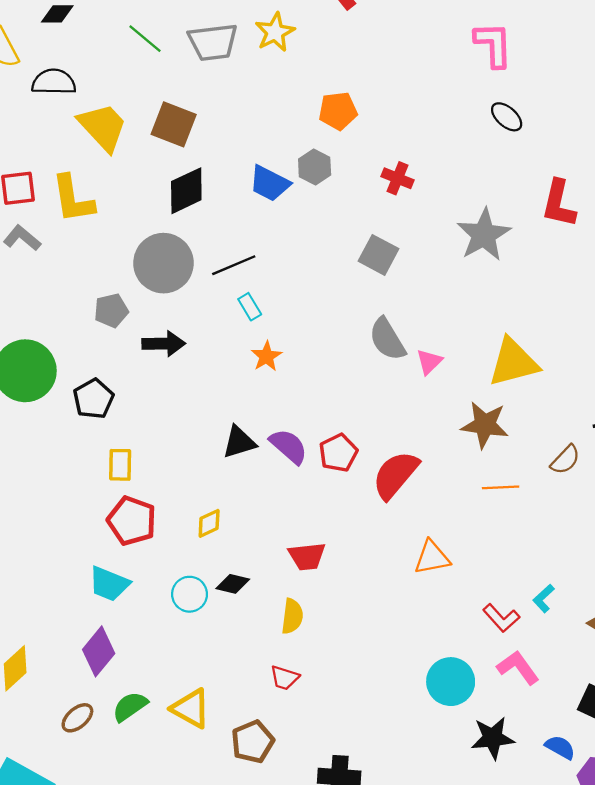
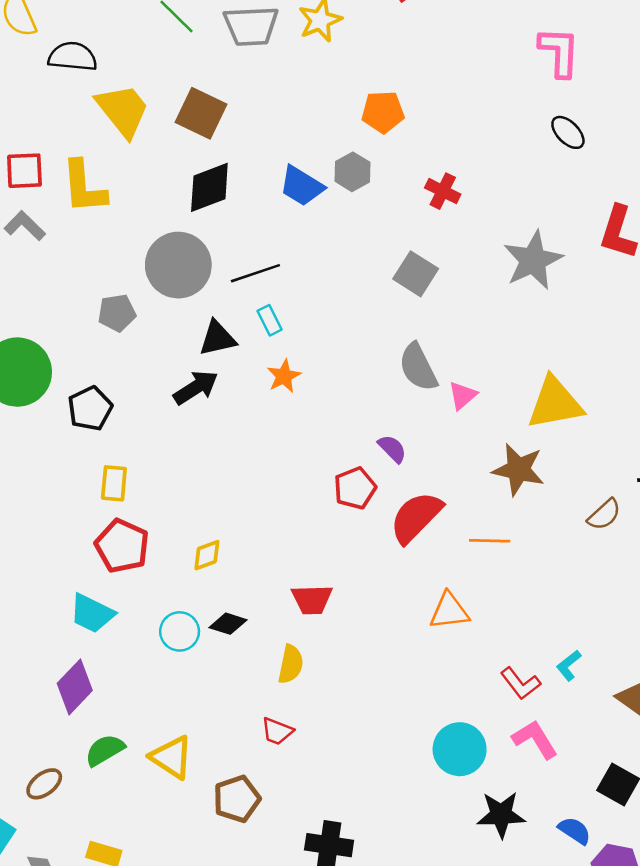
black arrow: (164, 344) -> (196, 388), moved, turned -36
black triangle: (239, 442) -> (217, 338), moved
purple semicircle: (289, 446) -> (392, 449), moved, size x0.7
orange line: (501, 487) -> (490, 541), moved
brown ellipse: (77, 718) -> (44, 784), moved

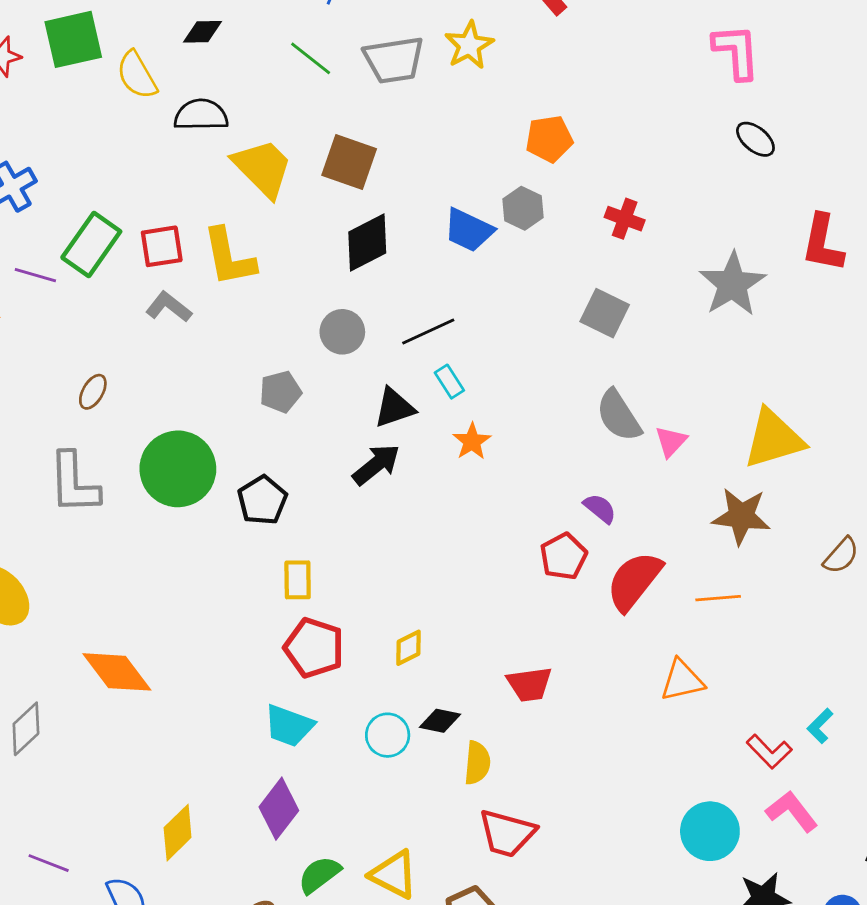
gray circle: (178, 265) -> (342, 332), size x0.6
yellow semicircle: (291, 664) -> (477, 763), moved
red trapezoid: (277, 731) -> (507, 833), size x1.6

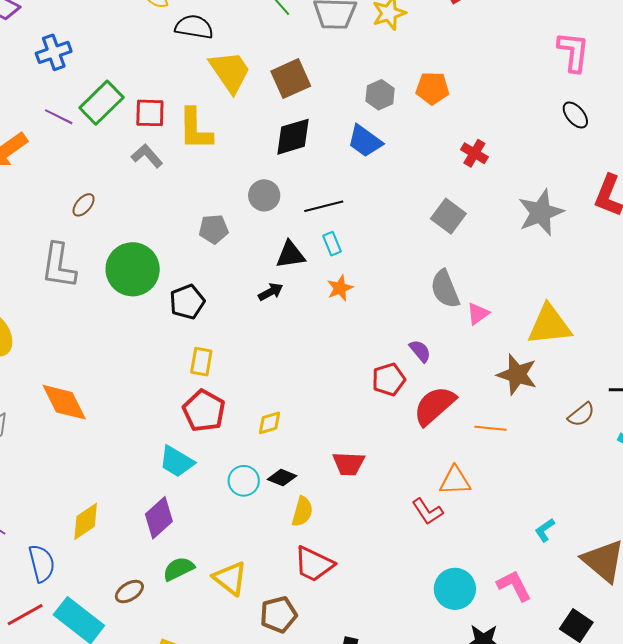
brown square: (349, 162) -> (291, 79), turned 36
gray hexagon: (523, 208) -> (380, 95), moved
black arrow: (376, 465) -> (271, 292), size x0.7
red L-shape: (769, 752) -> (427, 511), moved

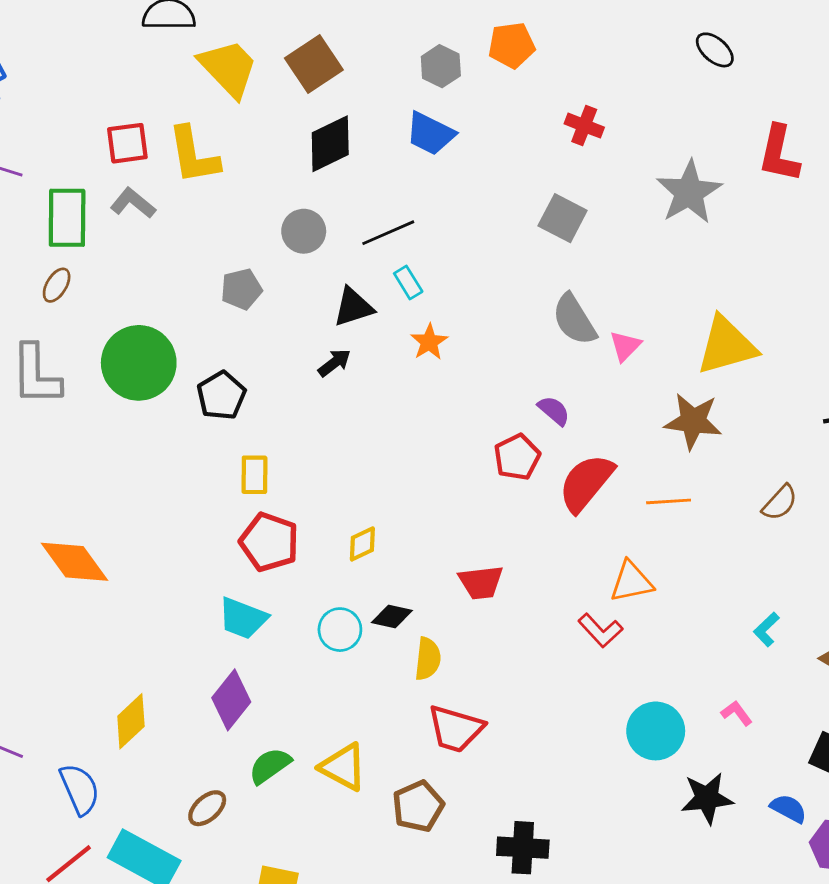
green rectangle: (101, 103) -> (67, 218), moved, turned -36
brown semicircle: (581, 415) -> (780, 503), moved
pink L-shape: (514, 586) -> (737, 713), size x0.6

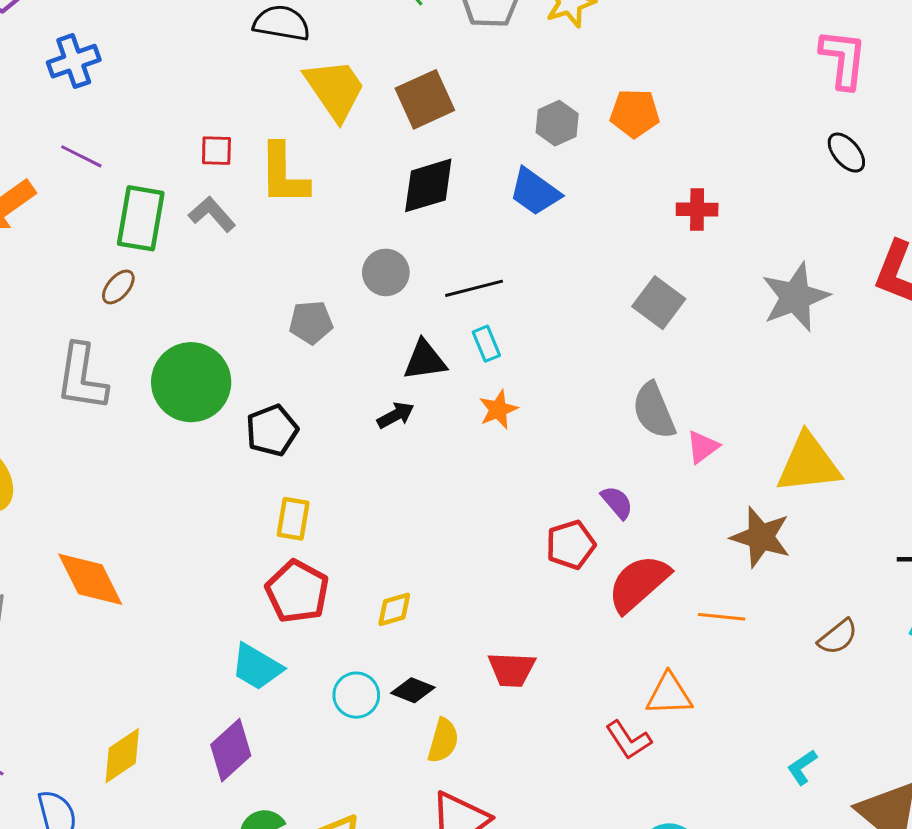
red cross: (584, 126) -> (697, 209), turned -30
red square: (127, 143) -> (216, 151), size x0.7

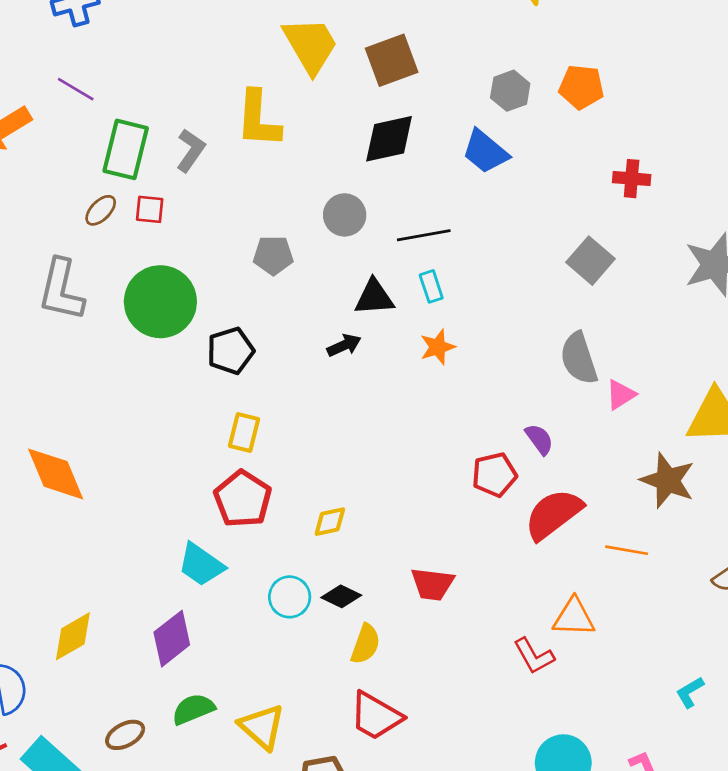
red square: (216, 151) -> (150, 209), moved
gray L-shape: (212, 214) -> (191, 150), turned 72

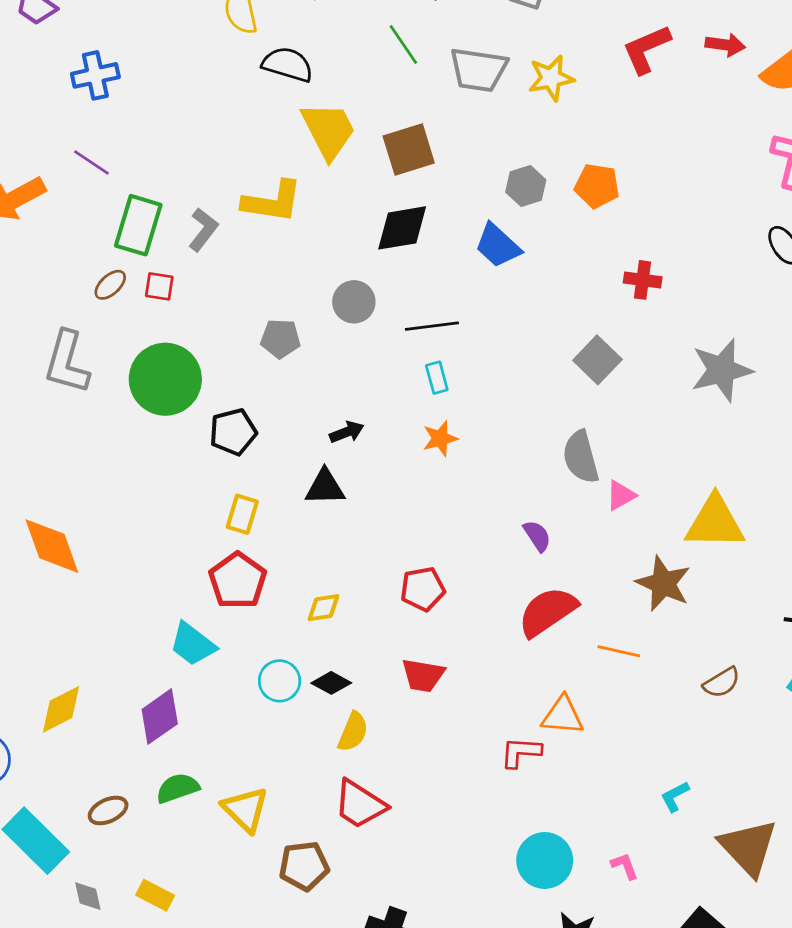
yellow L-shape: (258, 119) -> (272, 202), turned -88
black triangle: (374, 297) -> (325, 487), moved
red pentagon: (494, 475) -> (423, 589), moved
red L-shape: (534, 656) -> (521, 752), turned 120

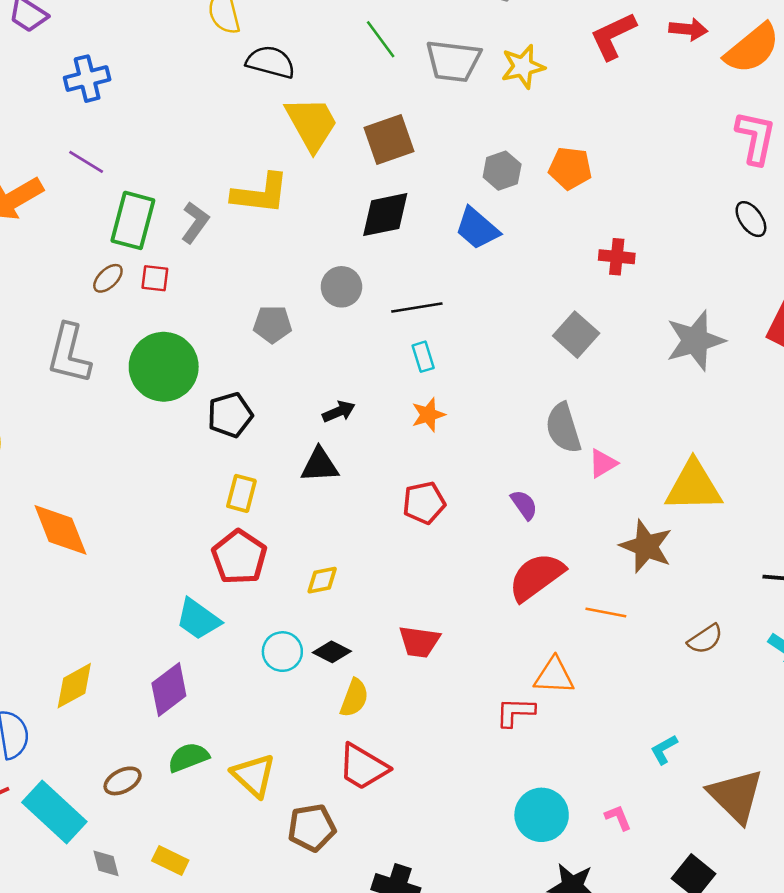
red pentagon: (423, 589) -> (424, 503), moved

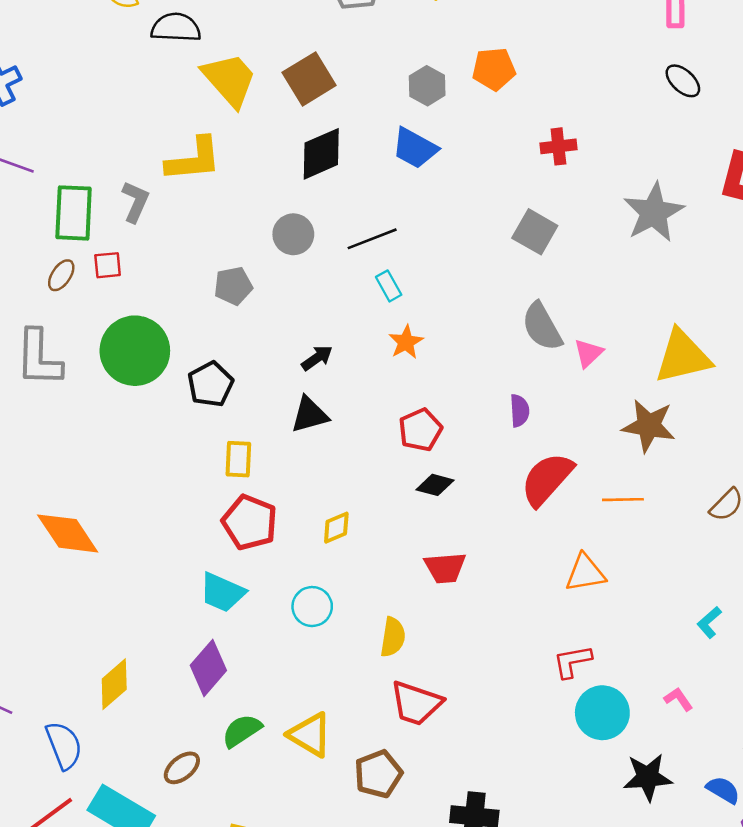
purple semicircle: (524, 505) -> (520, 411), turned 44
black diamond: (332, 652) -> (435, 485), moved
red L-shape: (515, 712) -> (572, 661), moved

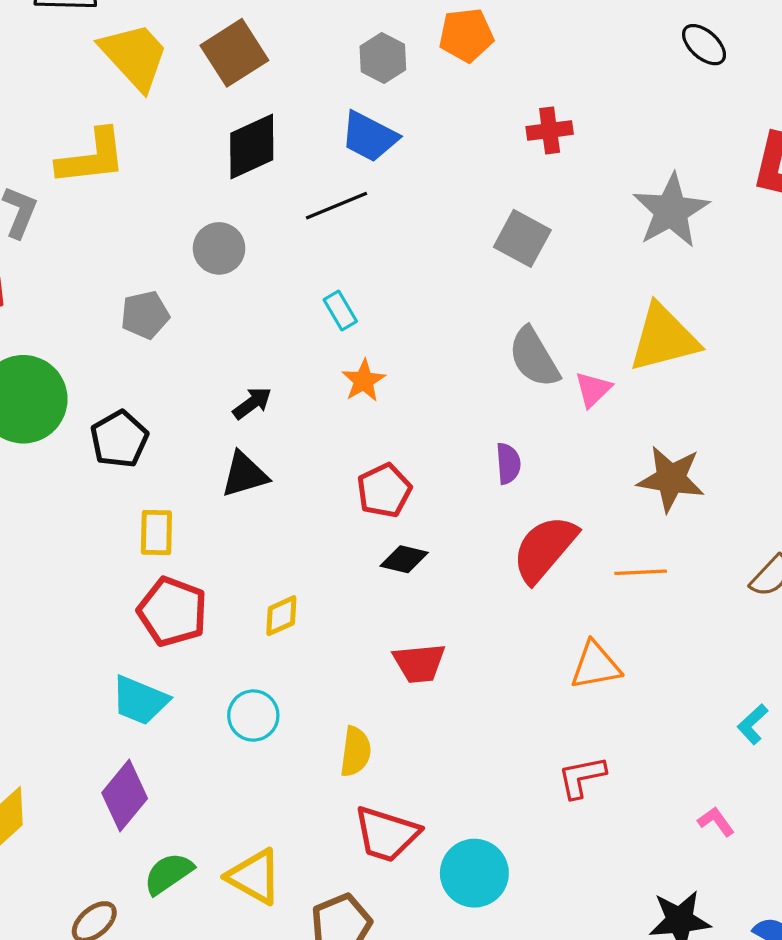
black line: (372, 239) -> (337, 206), moved
yellow triangle: (683, 357) -> (664, 338), moved
cyan circle: (602, 713) -> (474, 873), moved

